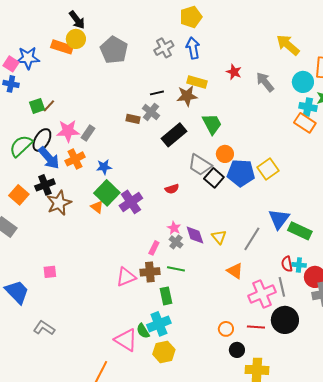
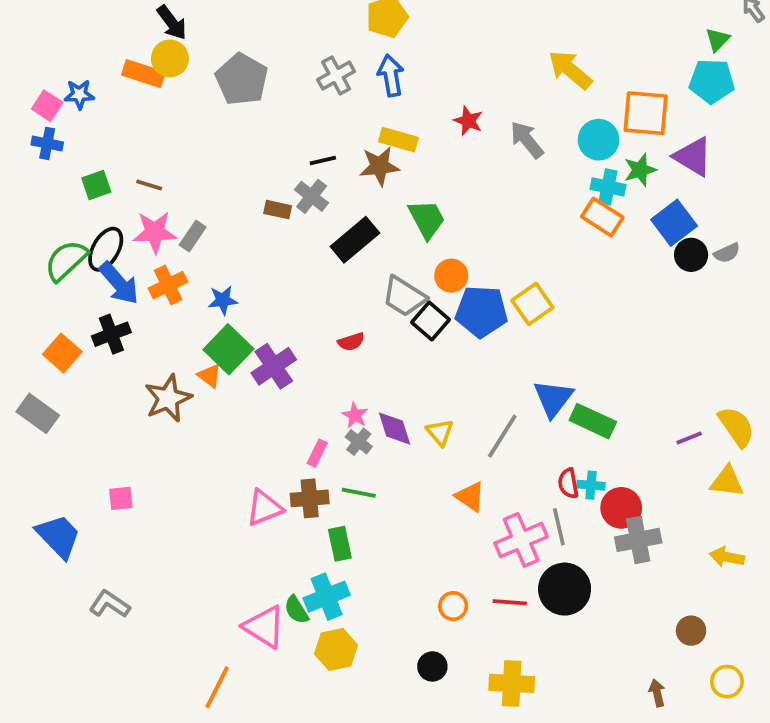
blue star: (28, 58) -> (79, 94), size x0.7
brown line: (49, 106) -> (149, 185), moved, turned 64
brown star: (59, 203) -> (168, 398), moved
black circle: (237, 350) -> (432, 666), moved

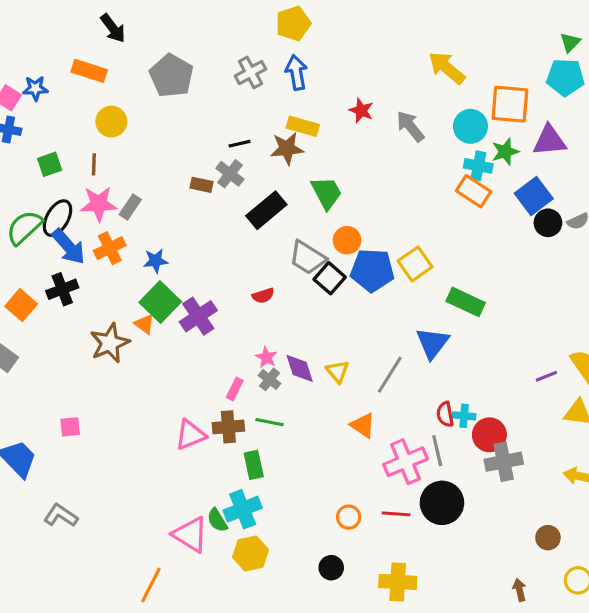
yellow circle: (170, 58) -> (111, 122), moved
purple triangle: (693, 157) -> (550, 141), turned -36
brown line: (149, 185) -> (94, 164), turned 75
green rectangle: (593, 421) -> (466, 302), moved

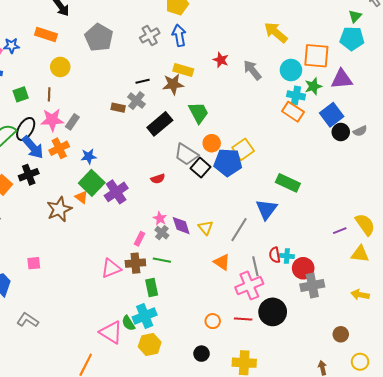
yellow square: (415, 264) -> (243, 149), moved
gray line: (437, 451) -> (255, 266), moved

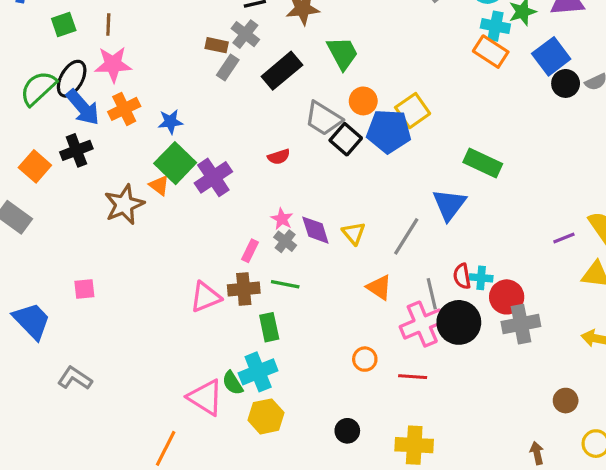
gray rectangle: (72, 122) -> (228, 68), moved
black circle: (273, 312) -> (459, 322), moved
orange circle: (213, 321) -> (365, 359), moved

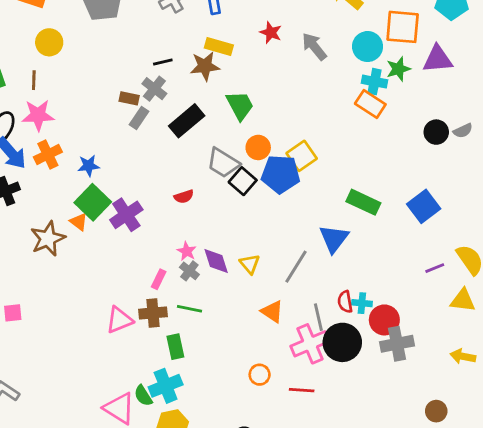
blue square: (551, 56) -> (424, 206), moved

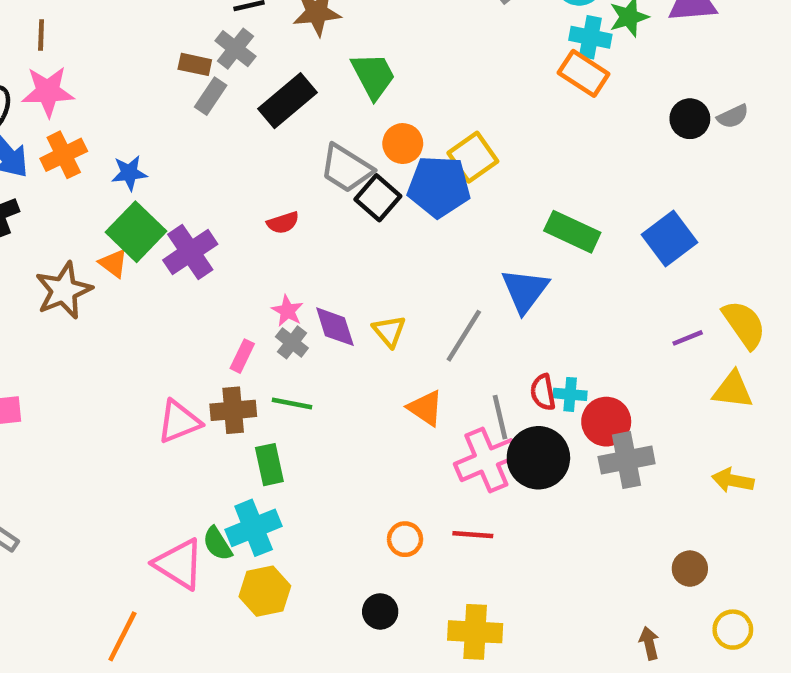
orange circle: (260, 375) -> (405, 539), moved

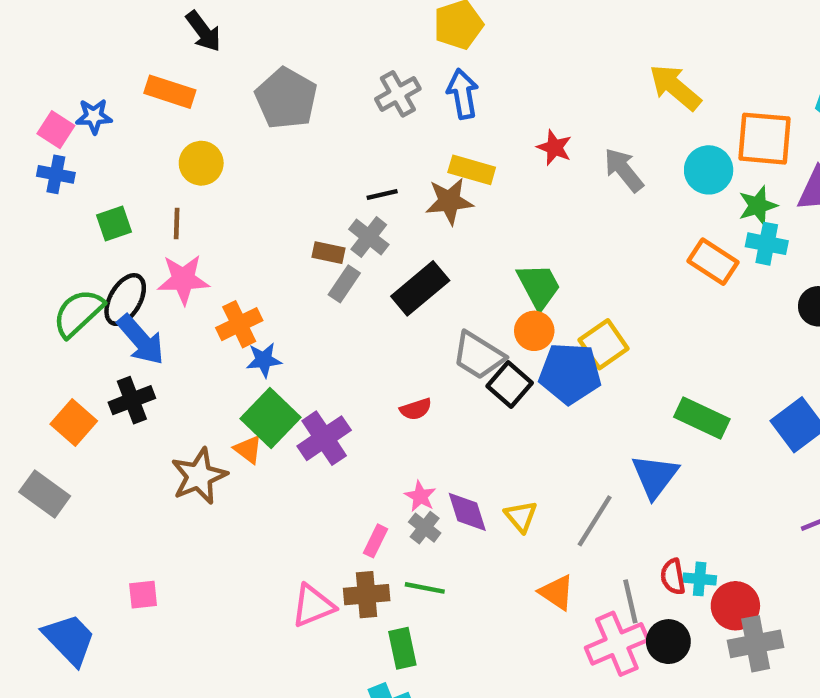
cyan cross: (590, 37) -> (767, 244), moved
green trapezoid: (373, 76) -> (539, 286), moved
orange cross: (64, 155) -> (239, 324), moved
black circle: (538, 458) -> (668, 642), size x0.7

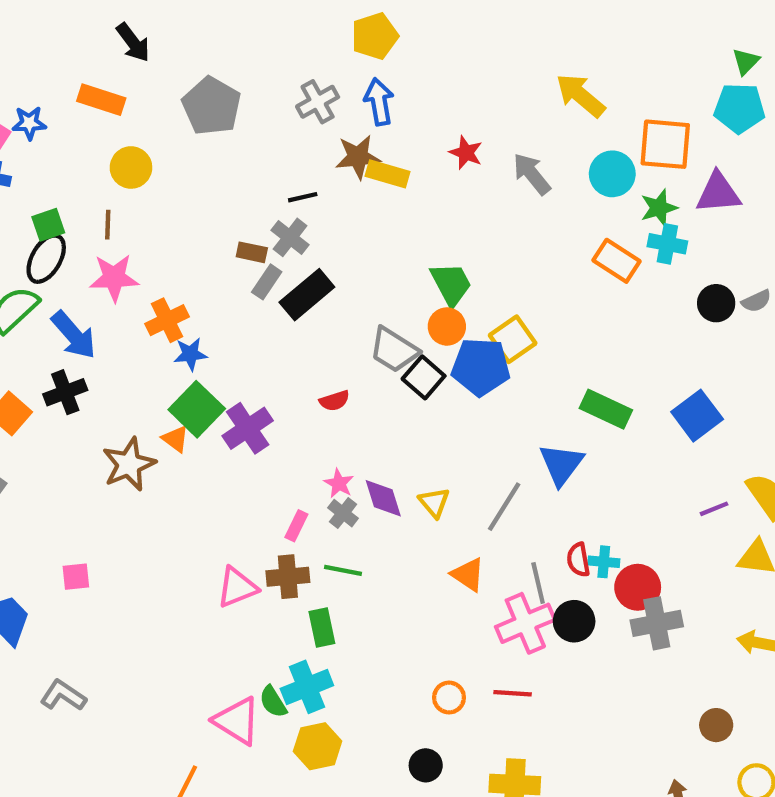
brown star: (449, 201) -> (358, 157), moved
black rectangle: (420, 288) -> (307, 295), moved
black ellipse: (125, 300) -> (46, 259), moved

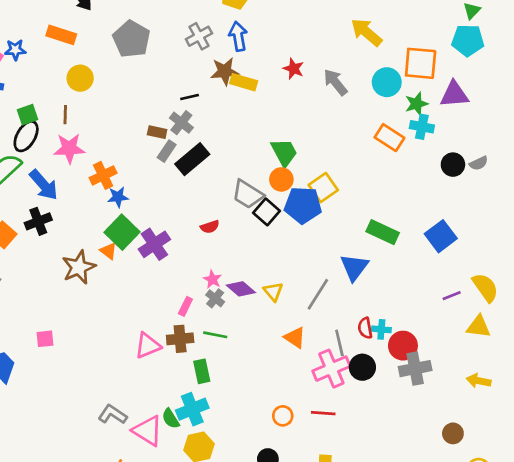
purple diamond: (383, 498) -> (241, 289), turned -32
gray L-shape: (63, 695) -> (113, 414), moved

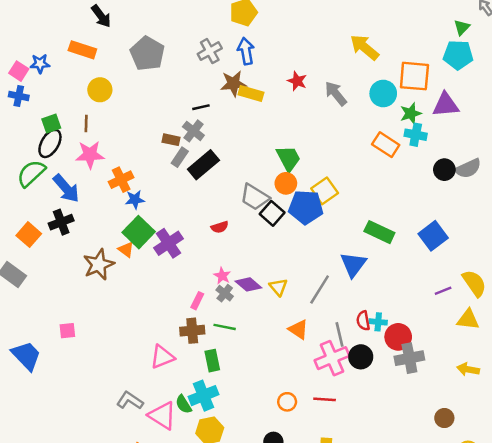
gray semicircle: (479, 163) -> (468, 168), size x1.5
pink triangle: (148, 346) -> (162, 357), moved

